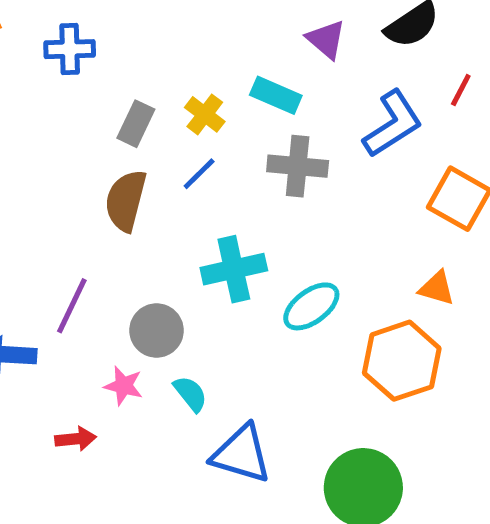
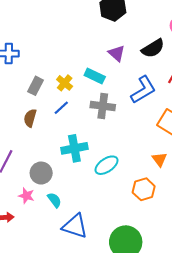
brown semicircle: (126, 201) -> (30, 118), size x0.7
orange triangle: (437, 288) -> (159, 159), turned 35
orange hexagon: (402, 361) -> (144, 189), size x0.7

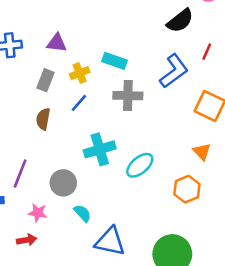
purple triangle: (117, 53) -> (57, 43), moved, turned -30
yellow cross: (65, 83) -> (80, 73), turned 35
pink star: (26, 196) -> (38, 213), moved

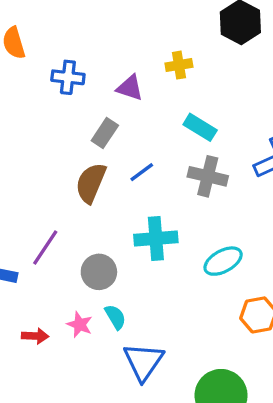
yellow cross: (80, 73) -> (179, 65), moved
brown semicircle: (43, 119) -> (91, 183), size x1.4
cyan ellipse: (140, 165) -> (223, 261), moved
pink star: (38, 213) -> (80, 324), moved
blue triangle: (110, 242) -> (143, 362), turned 40

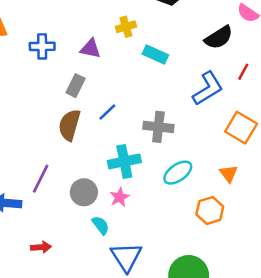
cyan rectangle: (200, 127) -> (155, 55), moved
gray cross: (208, 176) -> (158, 127), moved
pink star: (80, 324) -> (119, 197), moved, turned 30

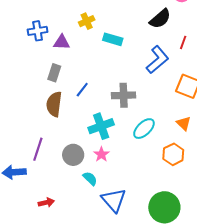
blue cross: (42, 46) -> (38, 31), moved

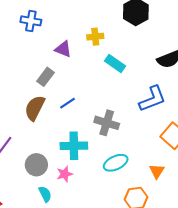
blue cross: (38, 31) -> (31, 21), moved

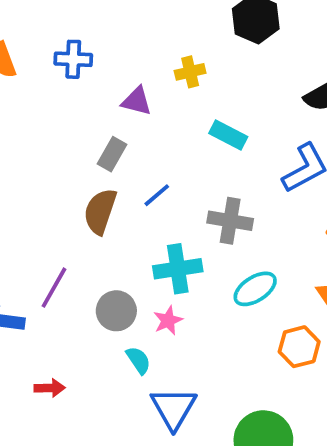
cyan rectangle: (115, 64) -> (228, 135), moved

